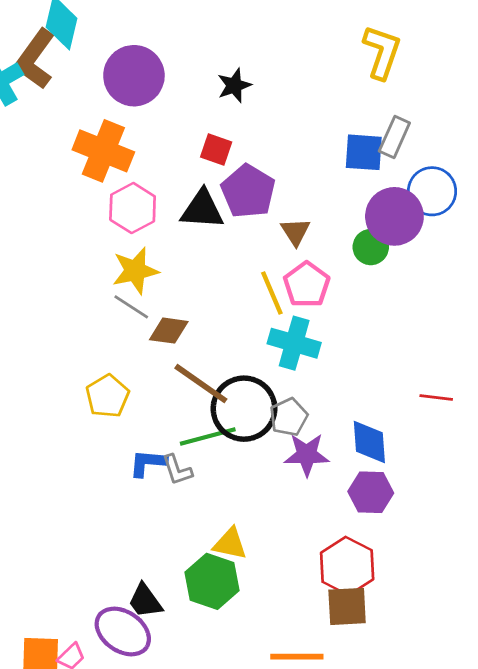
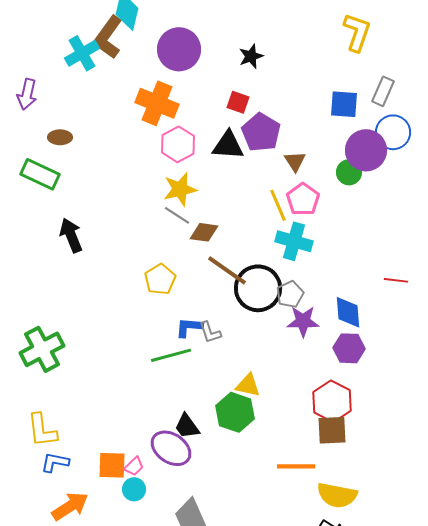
gray rectangle: (394, 137) -> (383, 91), moved
green line: (208, 436) -> (171, 355), moved

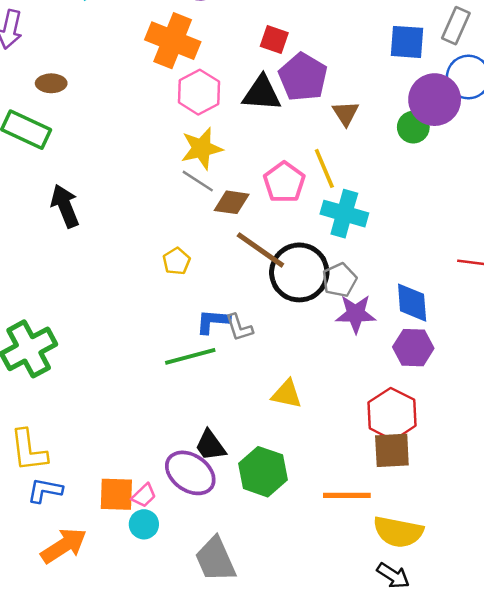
pink pentagon: (303, 199) -> (284, 182), moved
yellow pentagon: (160, 279) -> (176, 261), size x0.7
green hexagon: (235, 412) -> (263, 472), moved

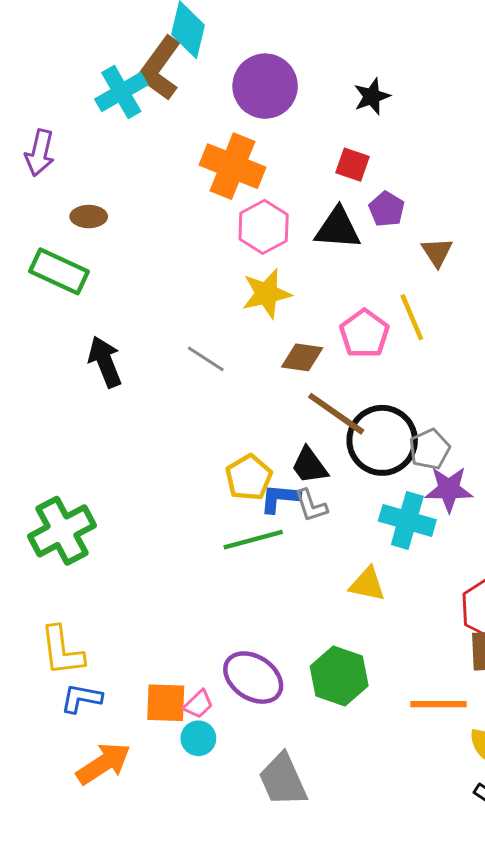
purple pentagon: (303, 77) -> (387, 209), size x0.6
gray line: (198, 181) -> (206, 359), moved
cyan cross: (344, 214) -> (407, 520), moved
yellow pentagon: (176, 261) -> (249, 477), moved, size x1.4
black trapezoid: (210, 445) -> (310, 466), moved

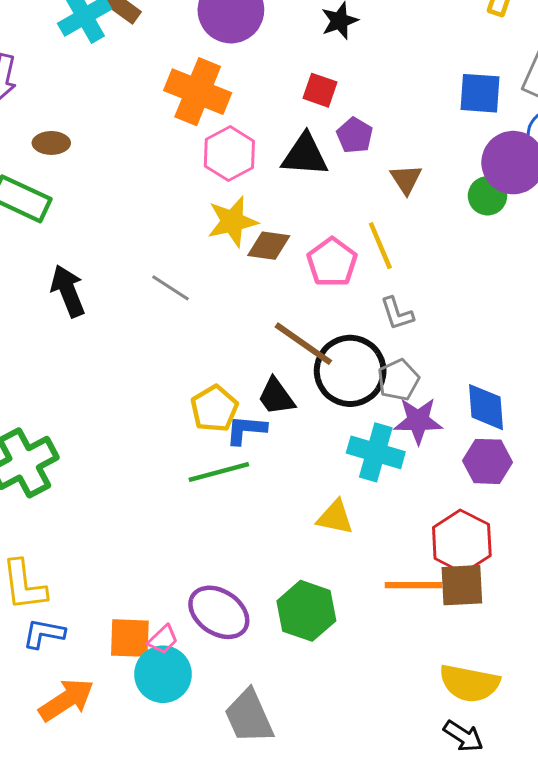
brown diamond: (302, 357) -> (269, 246), moved
gray L-shape: (311, 506) -> (397, 314), moved
orange line: (438, 704) -> (414, 585), moved
cyan circle: (198, 738) -> (163, 674), size x1.6

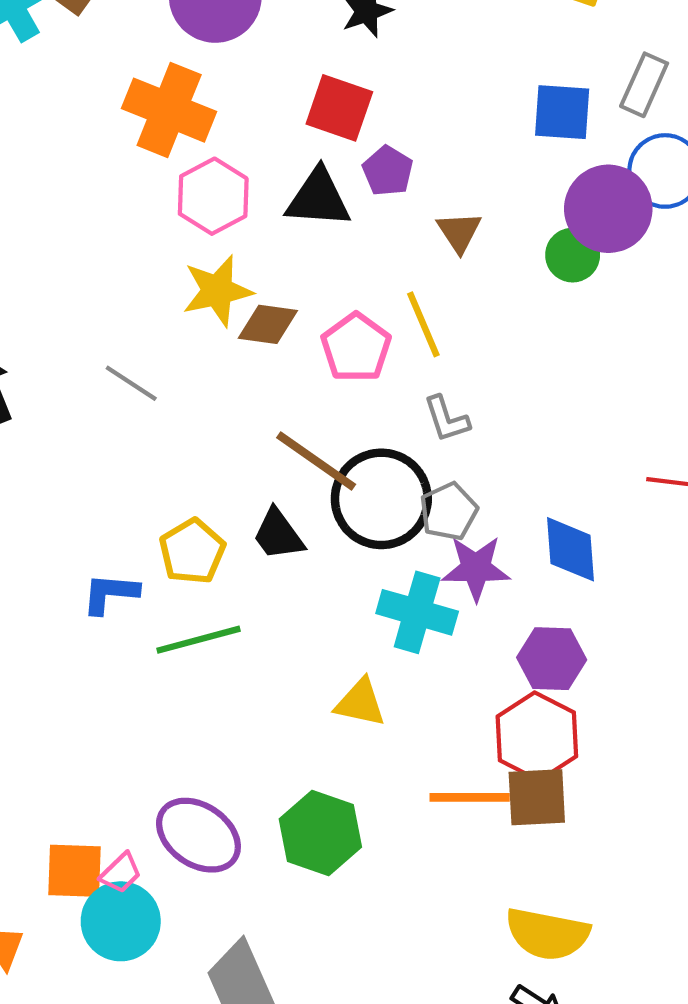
red square: (320, 90) -> (339, 108), size x1.4
blue L-shape: (246, 430) -> (110, 593), moved
purple hexagon: (487, 461) -> (552, 659), moved

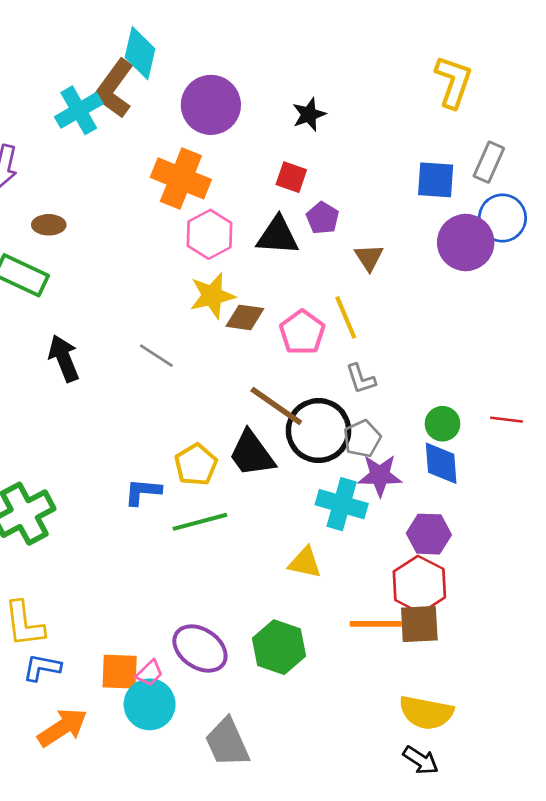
red square: (339, 108) -> (291, 177), size x0.7
green circle: (573, 255) -> (442, 424), moved
black trapezoid: (278, 535) -> (252, 454), size x1.4

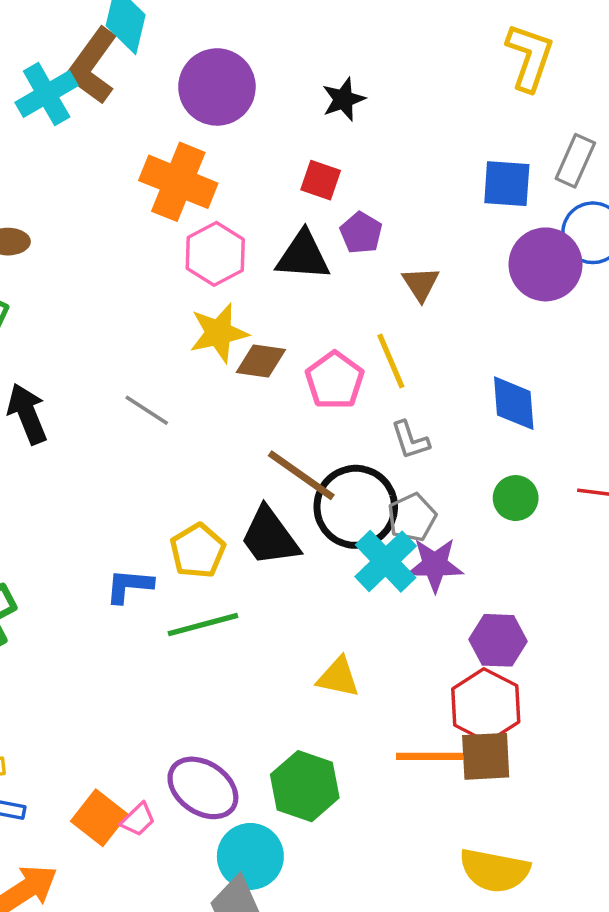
blue diamond: (441, 463) -> (514, 403), moved
cyan cross: (342, 504) -> (386, 561), moved, turned 30
orange square: (120, 672) -> (99, 818), turned 36
cyan circle: (150, 704) -> (250, 856), moved

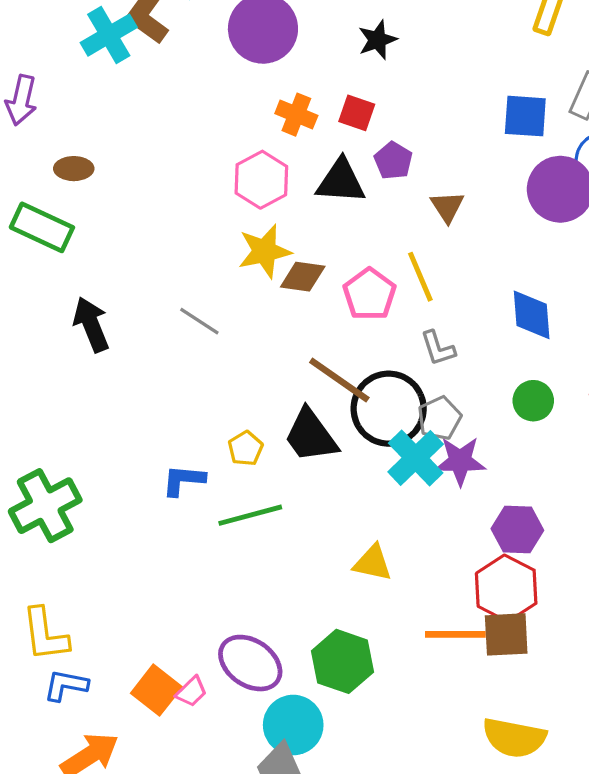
orange cross: (178, 182) -> (296, 115), moved, size x0.6
yellow pentagon: (198, 551) -> (245, 448), size x0.7

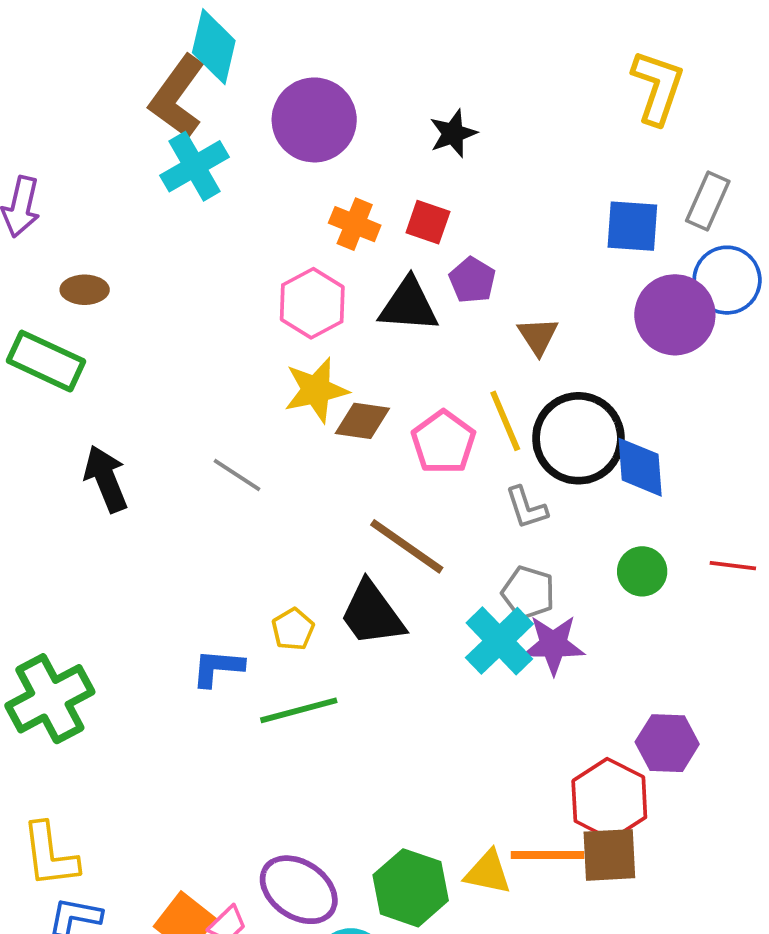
cyan cross: (109, 35) -> (195, 166), moved
black circle: (389, 409) -> (578, 438), moved
gray pentagon: (439, 418) -> (528, 593), turned -30
purple hexagon: (517, 529) -> (667, 743), moved
yellow triangle: (373, 563) -> (488, 872), moved

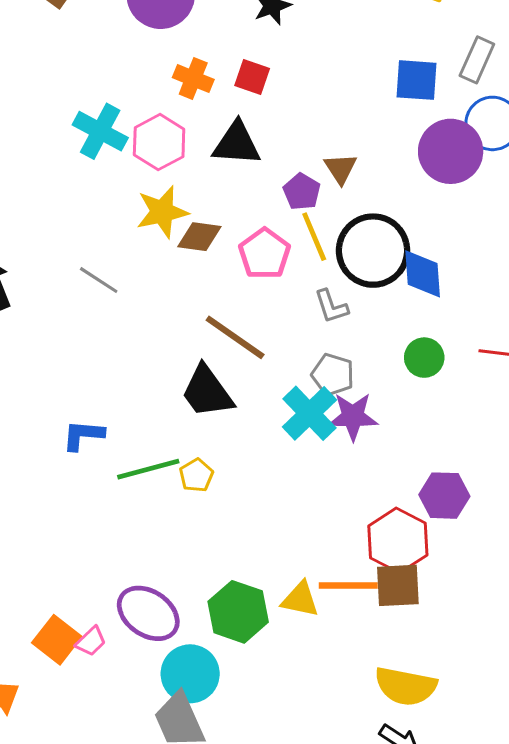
cyan cross: (195, 166) -> (100, 131), moved, turned -32
purple pentagon: (472, 280) -> (302, 192), moved
yellow pentagon: (293, 629) -> (196, 475), moved

